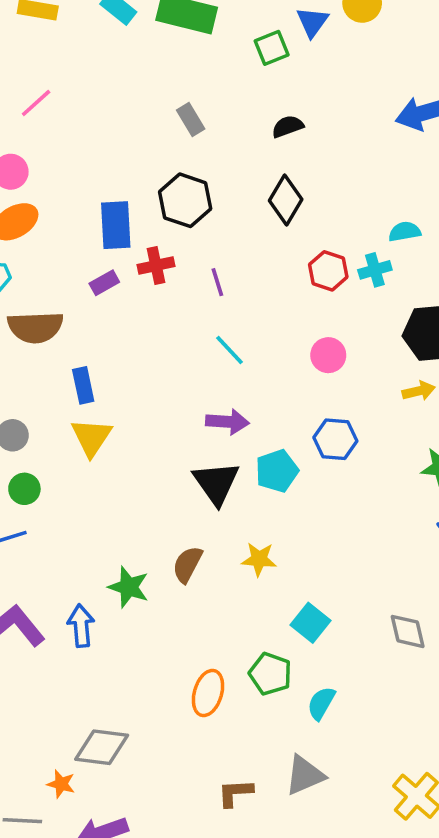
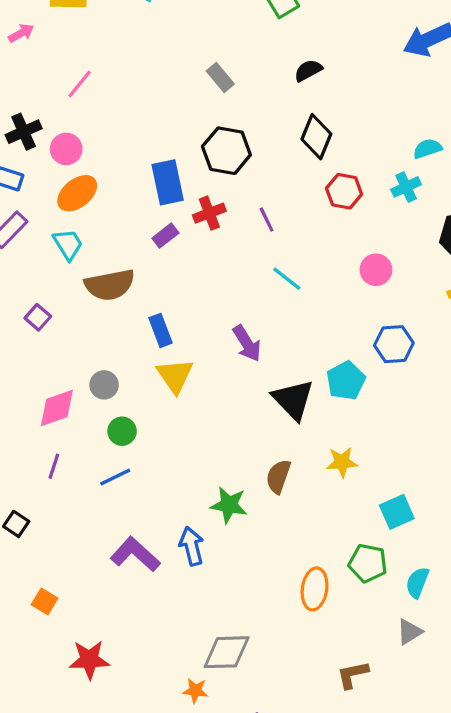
red hexagon: (328, 271) -> (344, 191), moved
purple arrow: (227, 422) -> (247, 343), moved, turned 63
cyan square: (311, 623) -> (397, 512), turned 36
gray triangle: (305, 775) -> (409, 632), moved, size x0.7

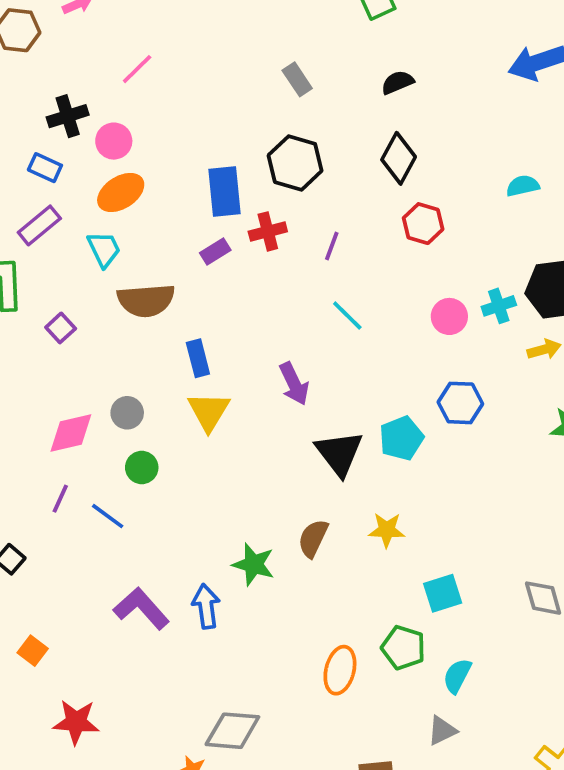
cyan cross: (406, 187) -> (499, 306), moved
purple line: (267, 220) -> (332, 246), turned 40
blue line: (115, 477) -> (108, 516), moved, turned 56

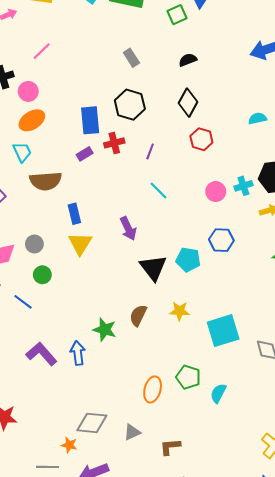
cyan pentagon: (401, 438) -> (188, 260), turned 30
cyan square: (443, 593) -> (223, 331), moved, size x1.5
gray triangle: (442, 731) -> (132, 432), moved

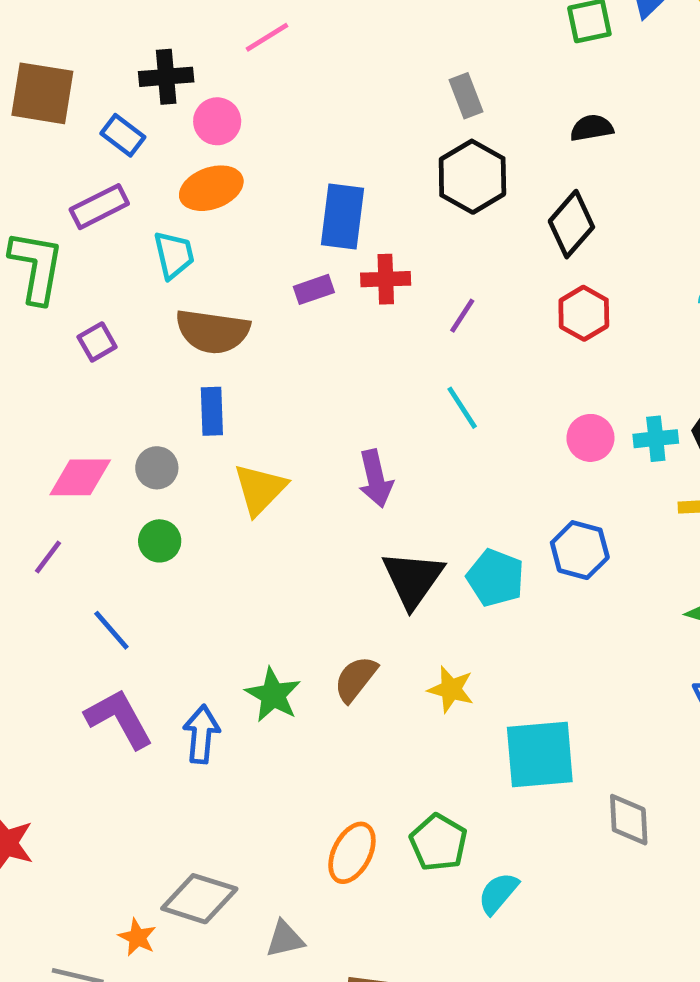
black hexagon: (130, 105) -> (472, 177), moved
blue rectangle: (74, 214) -> (212, 411), moved
blue line: (23, 302) -> (111, 630), moved

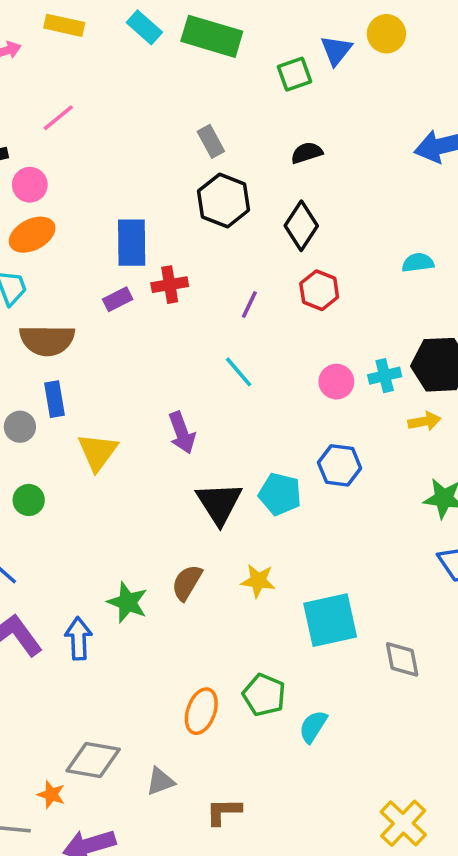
purple line: (462, 316) -> (249, 304), moved
gray circle: (157, 468) -> (20, 427), moved

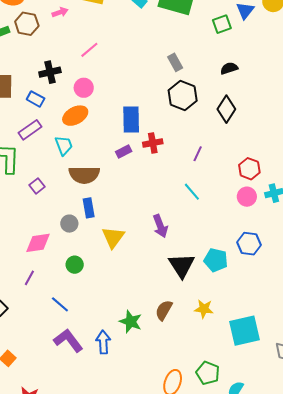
pink circle: (30, 185) -> (84, 88), moved
red hexagon: (319, 290) -> (249, 169), moved

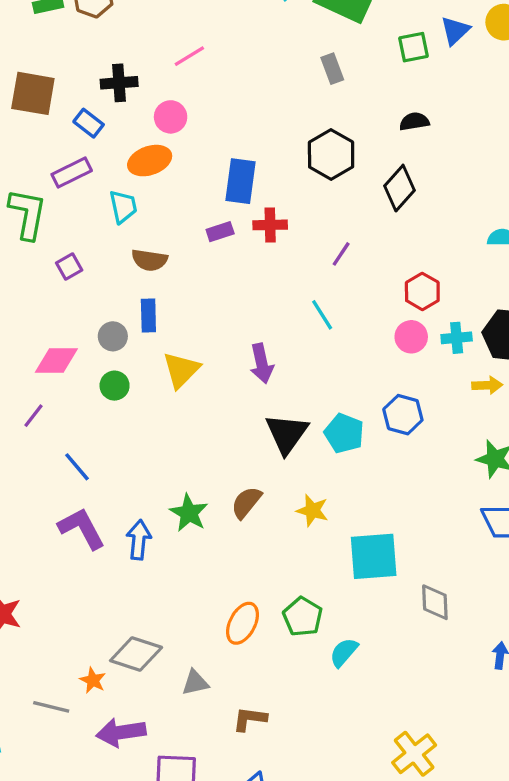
gray rectangle: (175, 62) -> (332, 69), moved
brown semicircle: (84, 175) -> (149, 260), size x0.7
green circle: (75, 265) -> (115, 386), moved

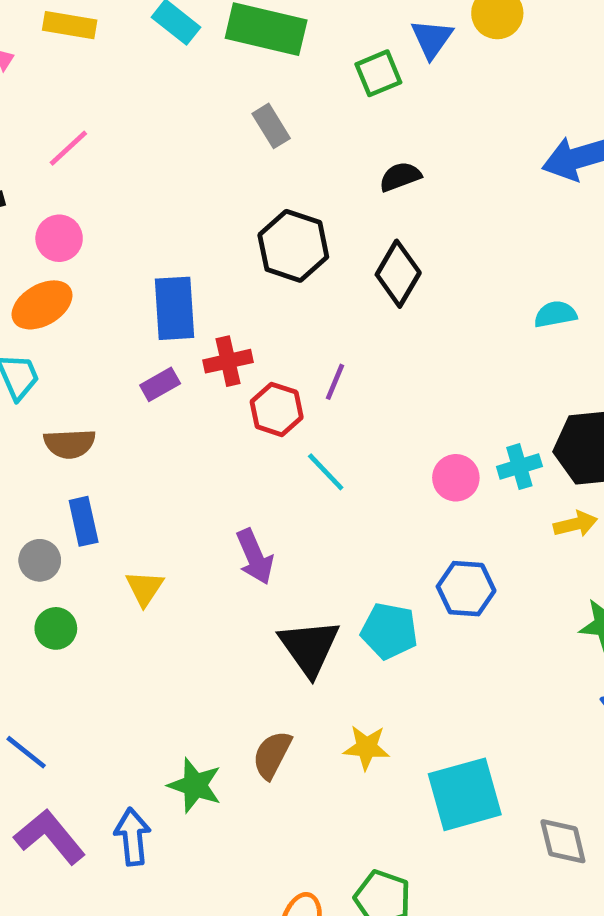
red hexagon: (422, 291) -> (277, 409), moved
yellow triangle: (181, 370) -> (145, 588), size x0.7

